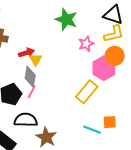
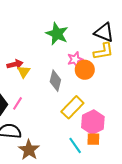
orange circle: (115, 56) -> (85, 70), moved
pink hexagon: (104, 68) -> (93, 122), moved
gray diamond: (30, 77) -> (55, 81), moved
cyan line: (92, 130) -> (75, 145), turned 30

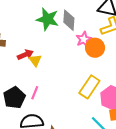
green star: (57, 34) -> (48, 19), moved
gray diamond: (55, 81) -> (69, 20), moved

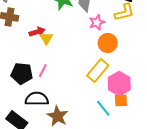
orange circle: (95, 48) -> (108, 43), moved
black pentagon: (14, 98) -> (22, 73), turned 30

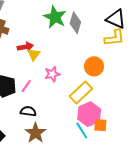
pink star: (97, 22) -> (52, 74), moved
pink hexagon: (119, 84) -> (89, 114), moved
black semicircle: (37, 99) -> (28, 111), moved, size x0.7

